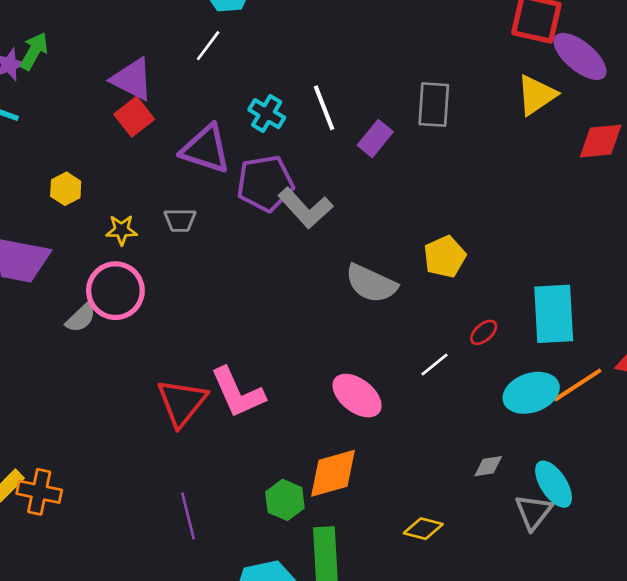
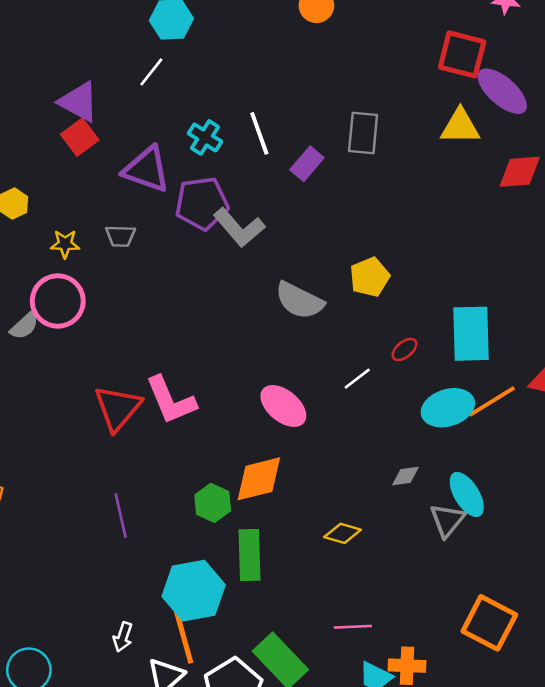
yellow triangle: (536, 95) -> (460, 127), turned 33

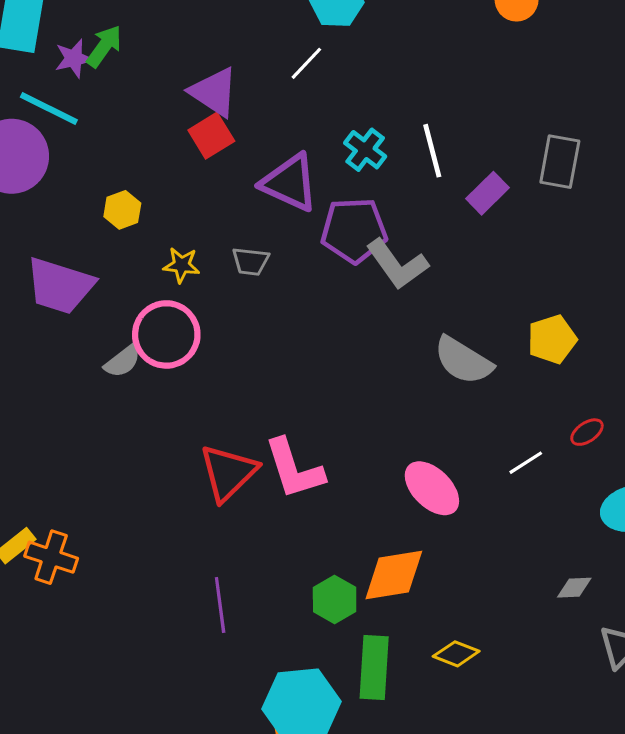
yellow diamond: (343, 533) -> (456, 654), moved

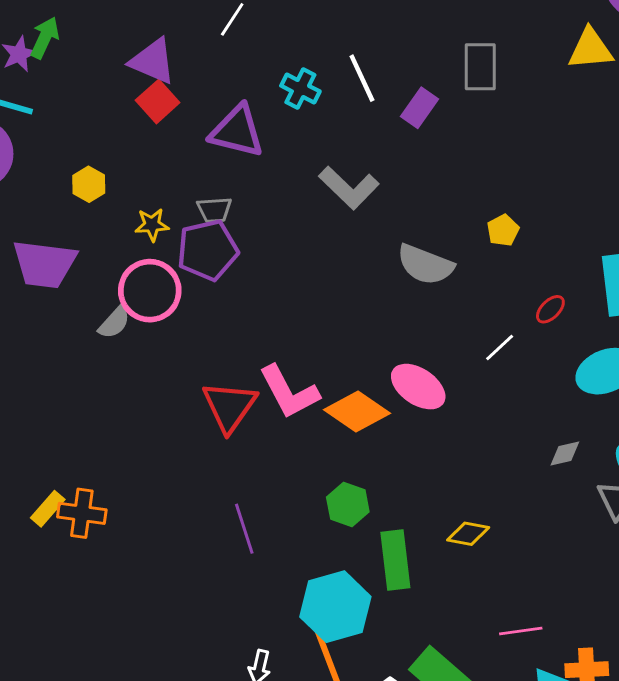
purple pentagon: (354, 230) -> (208, 250), moved
yellow pentagon: (552, 339) -> (503, 230), size x0.7
orange diamond: (394, 575) -> (357, 411), moved, turned 54

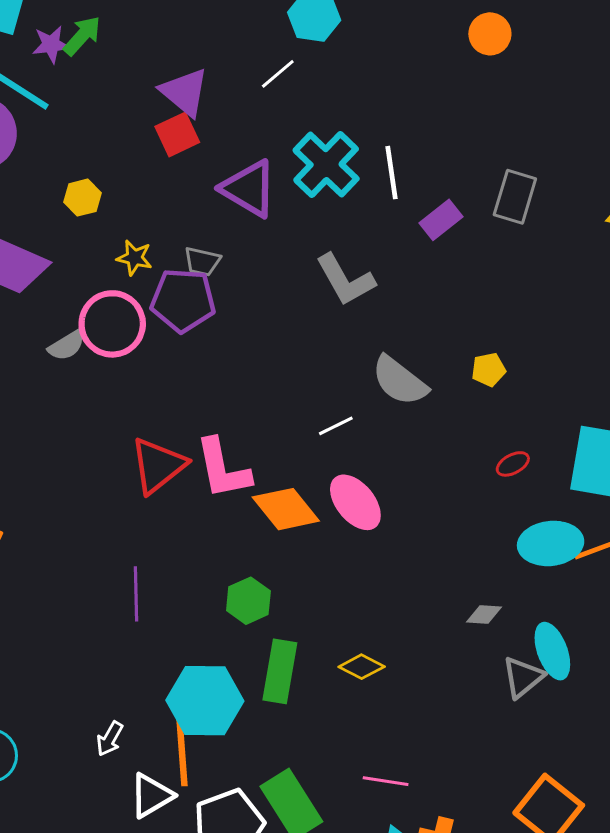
cyan cross: (300, 89) -> (326, 165), size x1.6
white line: (500, 348) -> (336, 426), moved

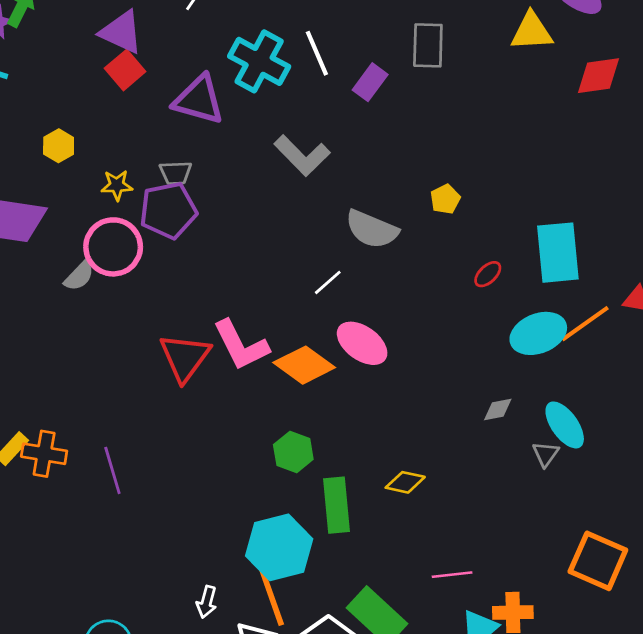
purple line: (136, 594) -> (112, 470), moved
gray triangle: (523, 677) -> (546, 454), size x0.7

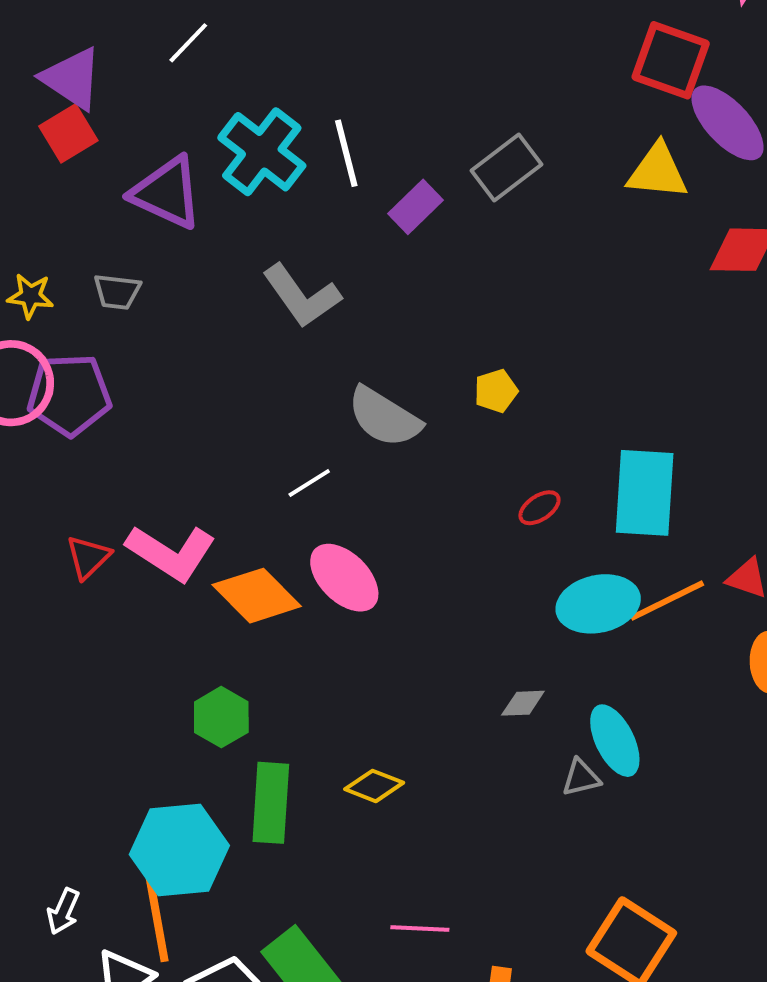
gray rectangle: (428, 45) -> (506, 168), turned 42
purple pentagon: (168, 210) -> (69, 395), moved
pink L-shape: (241, 345) -> (171, 553), turned -40
red triangle: (185, 357) -> (88, 557), size x0.6
gray triangle: (546, 454) -> (581, 778), turned 32

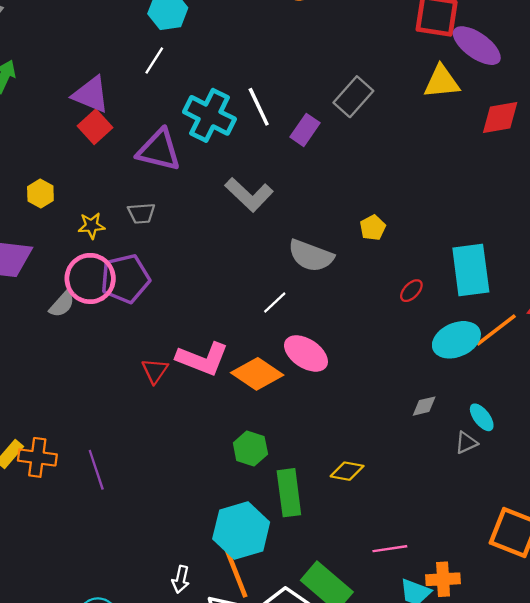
cyan ellipse: (615, 741) -> (482, 417), size x0.7

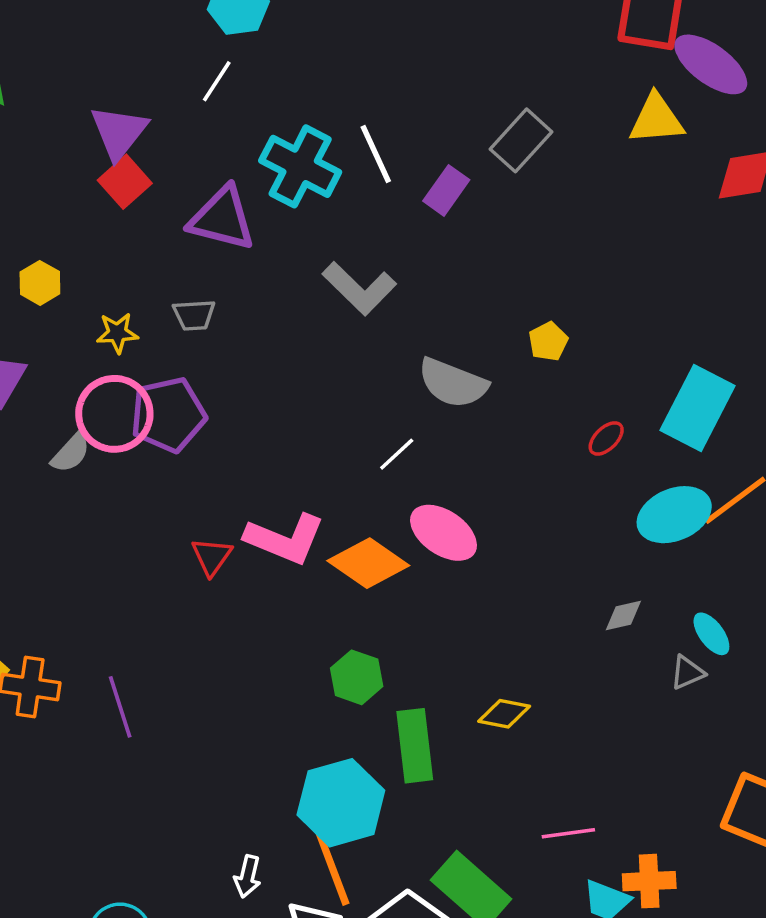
purple triangle: (91, 95) -> (119, 132), turned 45
cyan rectangle: (471, 270) -> (697, 408), turned 34

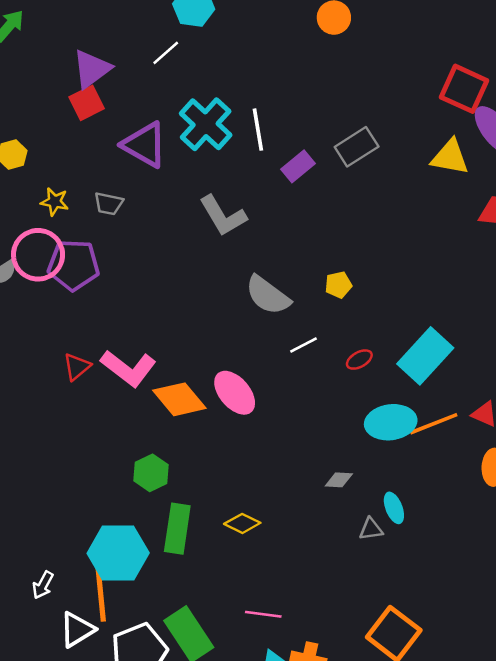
white line: (397, 454) -> (303, 345), moved

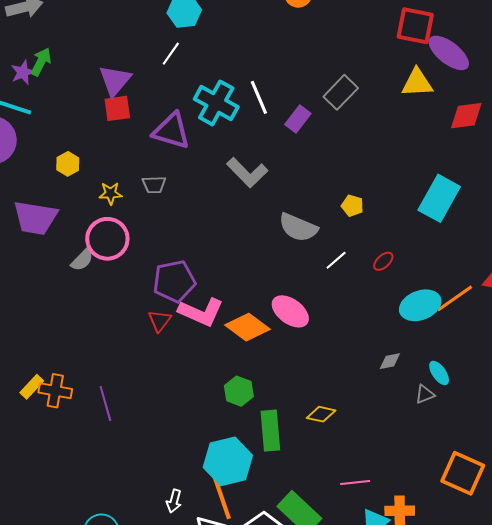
red square: (87, 103) -> (117, 108), turned 32
purple pentagon: (74, 265) -> (174, 281), moved
yellow pentagon: (338, 285) -> (352, 206), turned -30
cyan rectangle: (425, 356) -> (439, 198), moved

